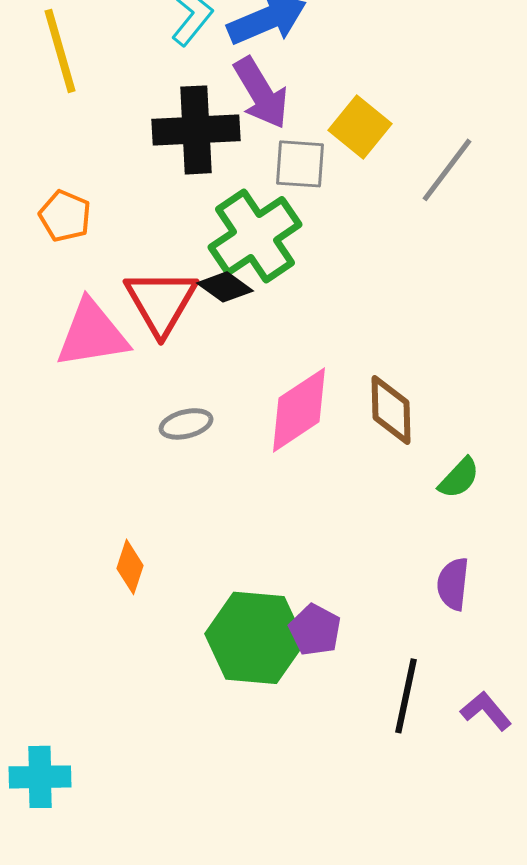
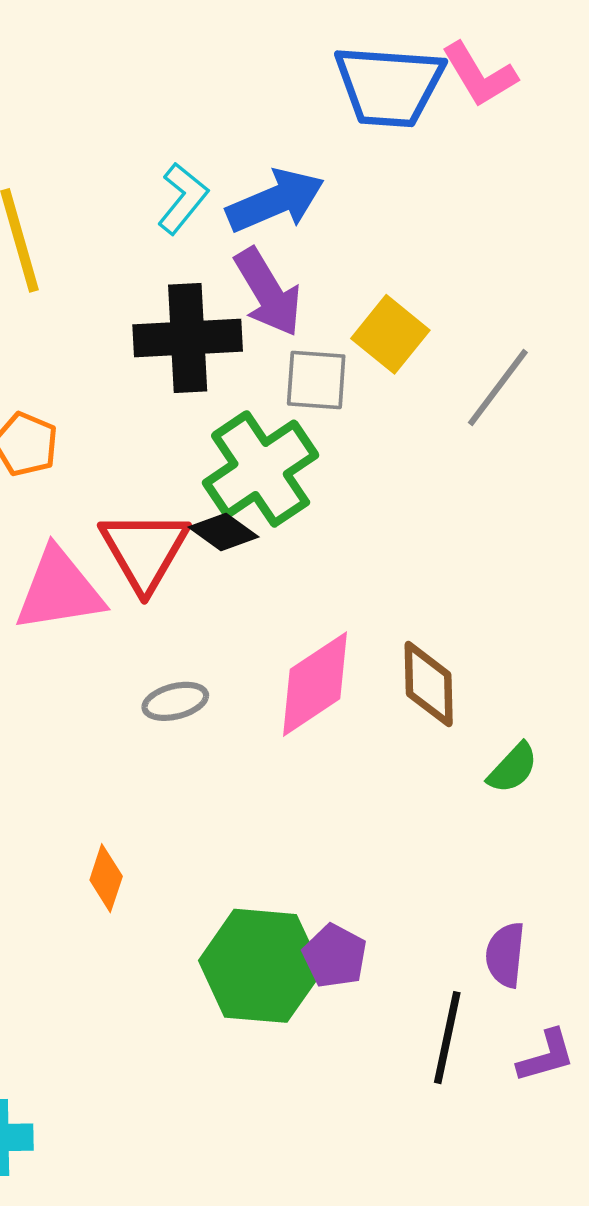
purple semicircle: (453, 584) -> (505, 955), moved
purple L-shape: (486, 711) -> (546, 1056), turned 114

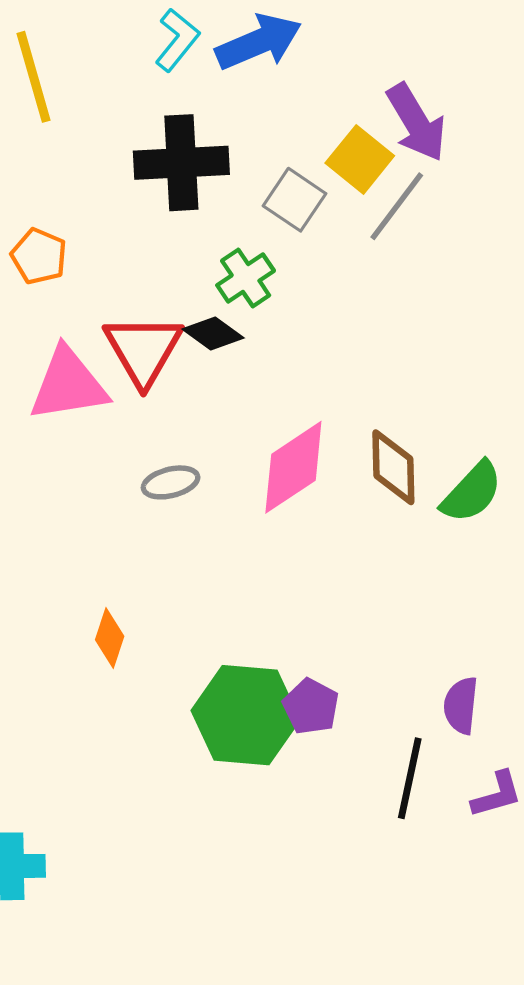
purple arrow: (268, 292) -> (416, 122), moved
gray square: (316, 380) -> (295, 200), turned 30
gray line: (498, 387) -> (397, 206), moved
green cross: (261, 469) -> (246, 278), size x0.6
green semicircle: (513, 768) -> (472, 492), moved, size x1.4

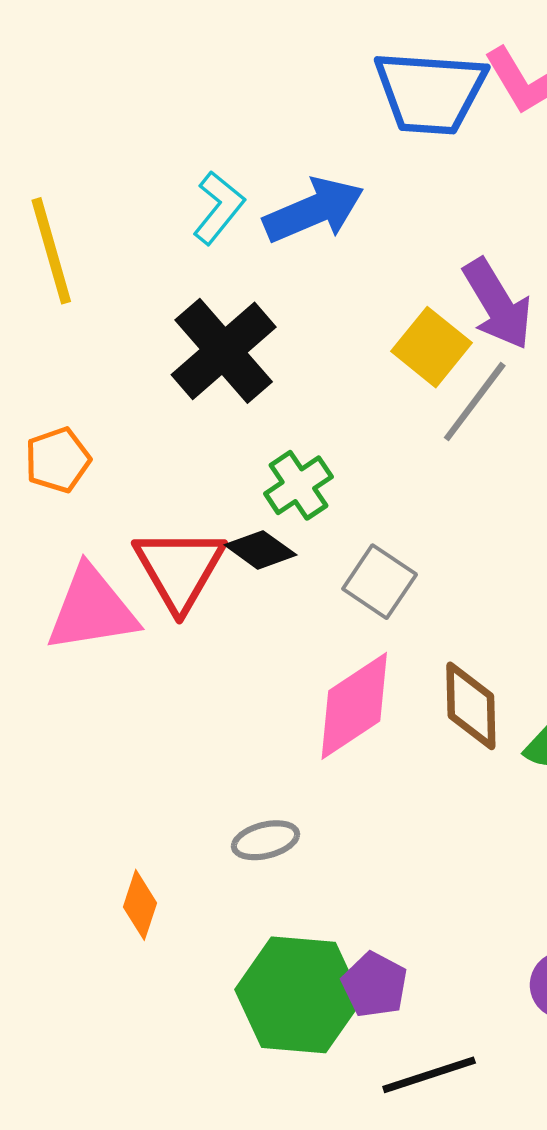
black cross: (181, 163) -> (224, 351), turned -38
gray square: (295, 200) -> (380, 582), moved
orange pentagon: (39, 256) -> (58, 460), turned 30
gray ellipse: (171, 482) -> (265, 840), moved
black line: (410, 778) -> (429, 1075), moved, turned 60

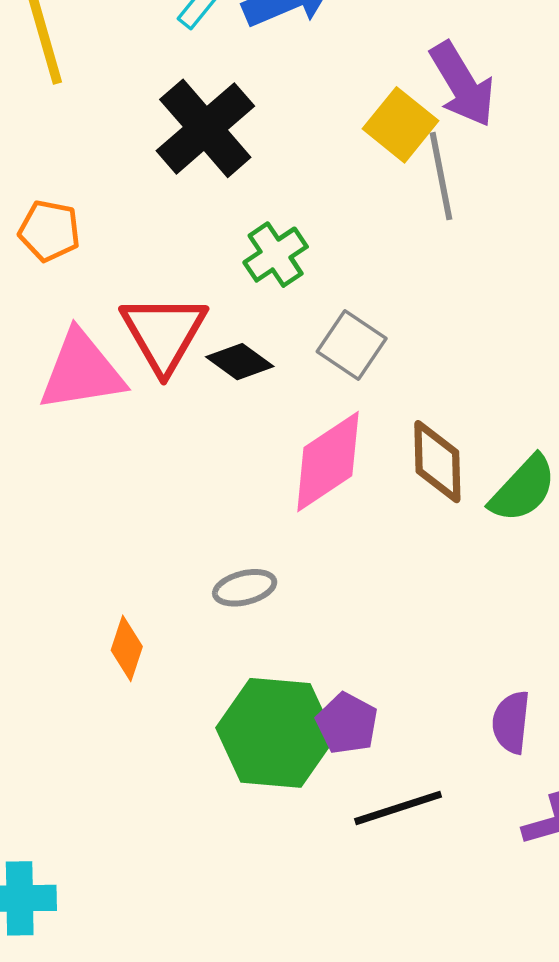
gray line: (475, 402) -> (441, 176), turned -48
orange pentagon: (58, 460) -> (49, 231), turned 30
black diamond: (260, 550) -> (240, 362), moved

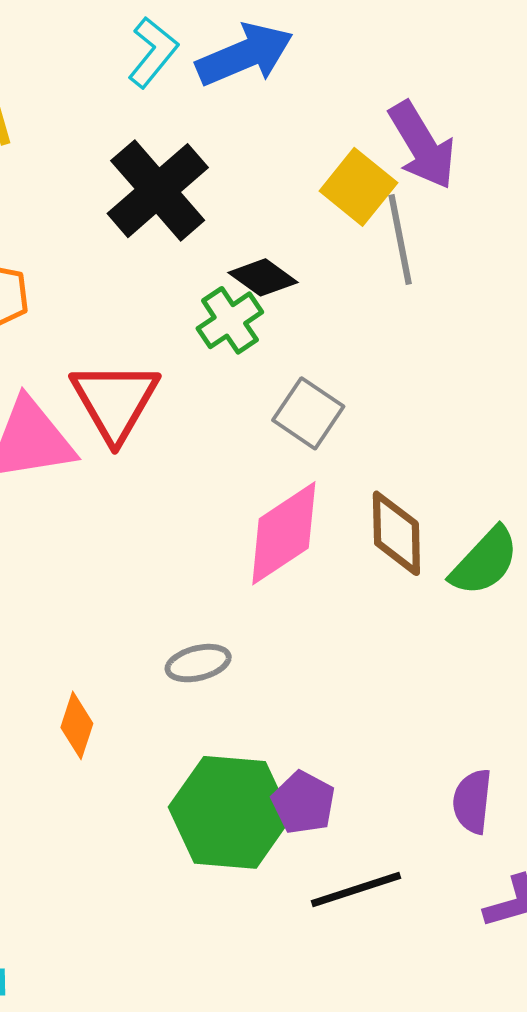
black diamond: (240, 362) -> (263, 277), moved

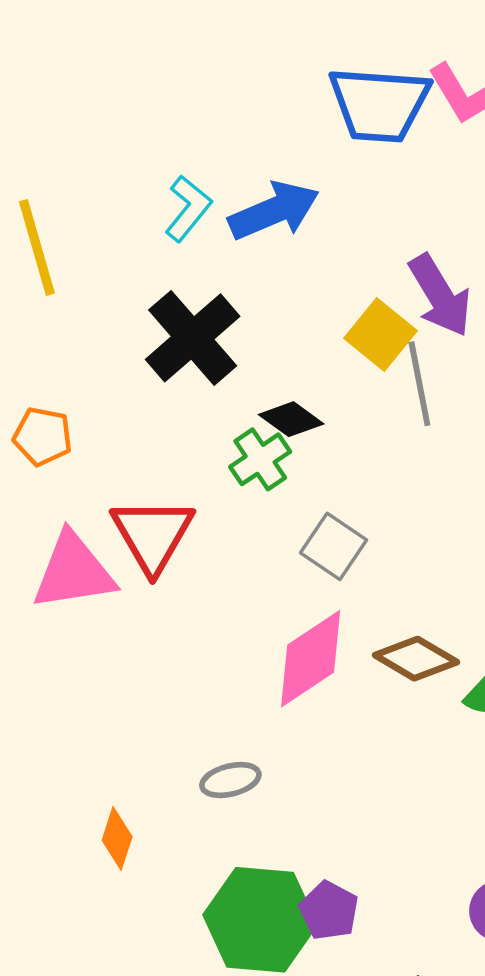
brown diamond: (396, 533) -> (416, 659), turned -58

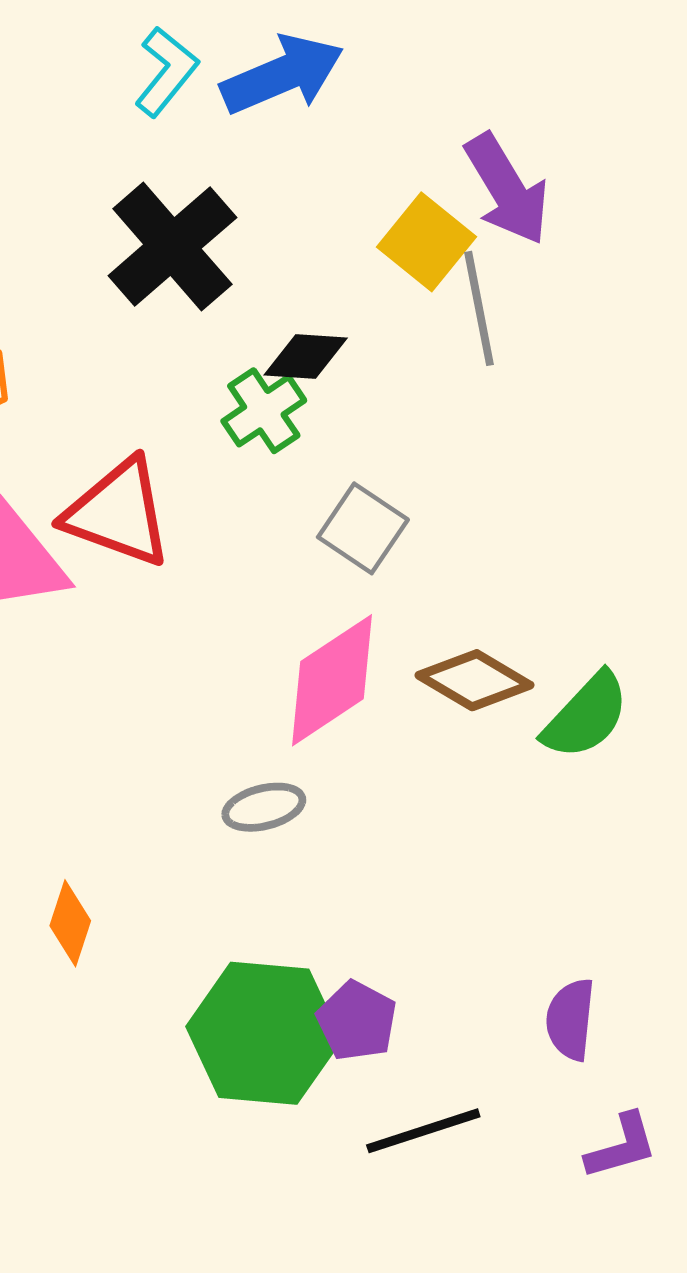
black diamond: (291, 419) -> (306, 356), turned -32
red triangle: (153, 535) -> (118, 513), turned -40
gray ellipse: (230, 780) -> (264, 807), moved

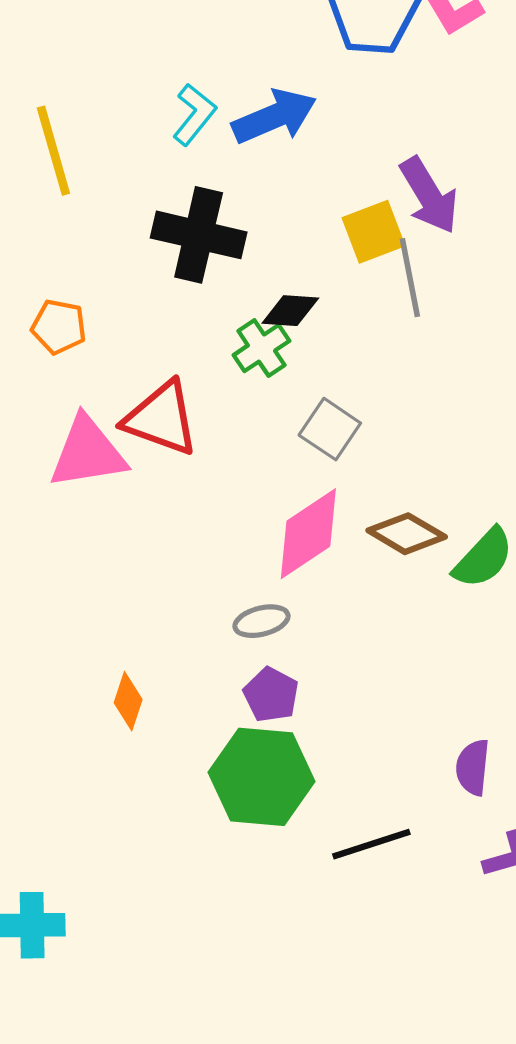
yellow square: (426, 242) -> (374, 232), turned 30
black cross: (172, 247) -> (199, 235), turned -36
purple pentagon: (357, 1021) -> (271, 695), moved

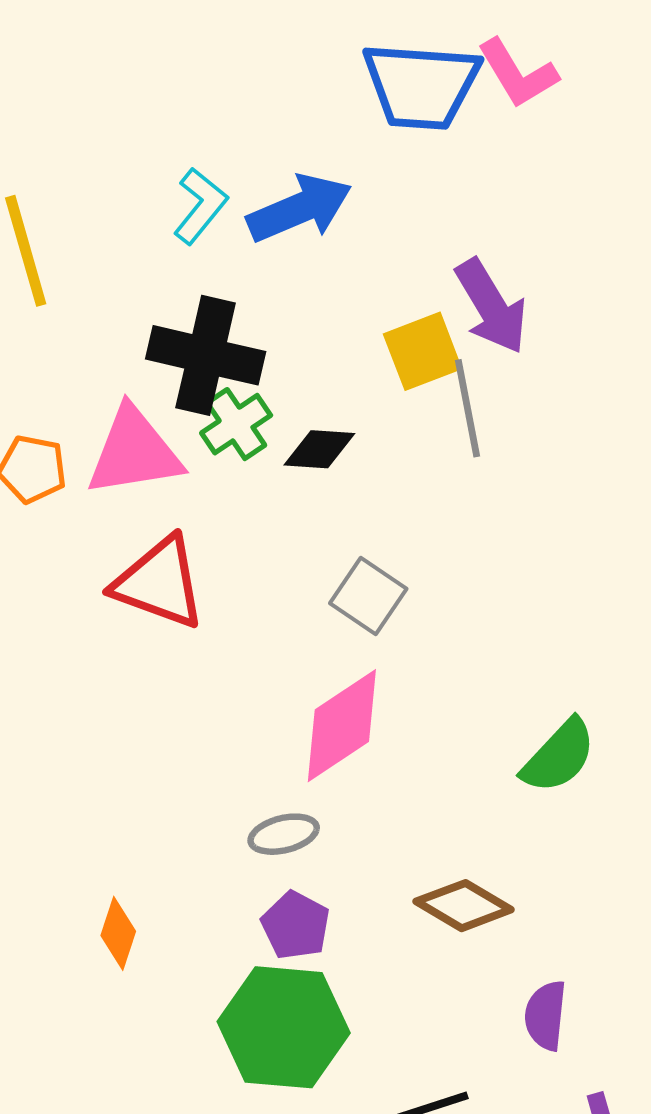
green cross: (261, 348) -> (236, 424), moved
pink triangle: (88, 453) -> (134, 452), moved
brown diamond: (407, 534) -> (464, 906), moved

